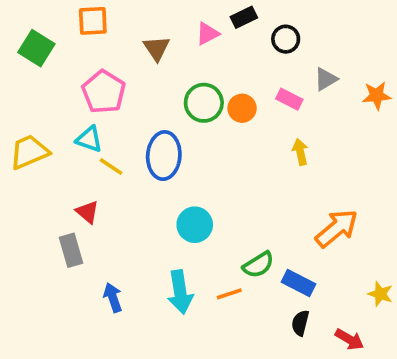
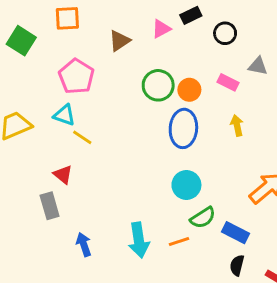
brown triangle: (156, 48) -> (119, 41), turned 30
gray triangle: (326, 79) -> (258, 66), turned 42
blue ellipse: (164, 156) -> (183, 128), moved
cyan circle: (195, 225) -> (186, 185), moved

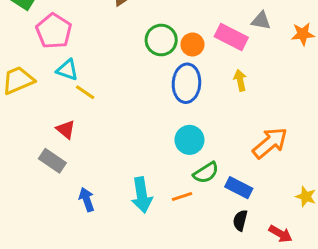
pink pentagon: (76, 76) -> (54, 31), moved
pink rectangle: (228, 82) -> (231, 37), size x1.5
gray rectangle: (50, 206) -> (52, 161), turned -40

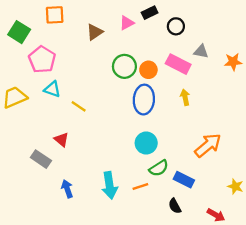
yellow line: (85, 92) -> (79, 106), moved
red triangle: (66, 129) -> (61, 140), moved
black semicircle: (240, 220) -> (175, 206), moved, turned -42

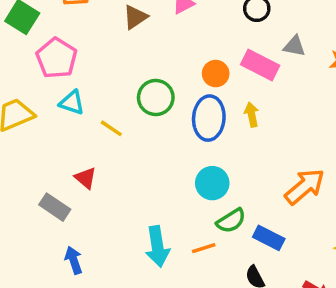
green circle: (124, 66) -> (156, 98), moved
yellow arrow: (185, 97) -> (252, 115), moved
blue arrow: (67, 189) -> (74, 260), moved

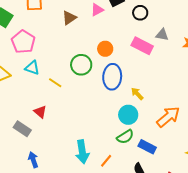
orange circle: (216, 74) -> (105, 49), moved
yellow arrow: (252, 115) -> (137, 94), moved, turned -32
cyan circle: (212, 183) -> (128, 115), moved
orange line: (204, 248) -> (106, 161), moved, turned -32

